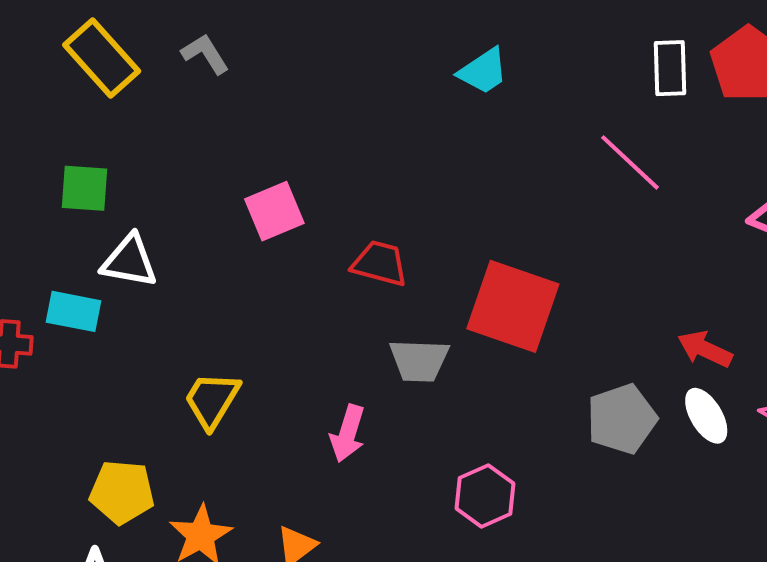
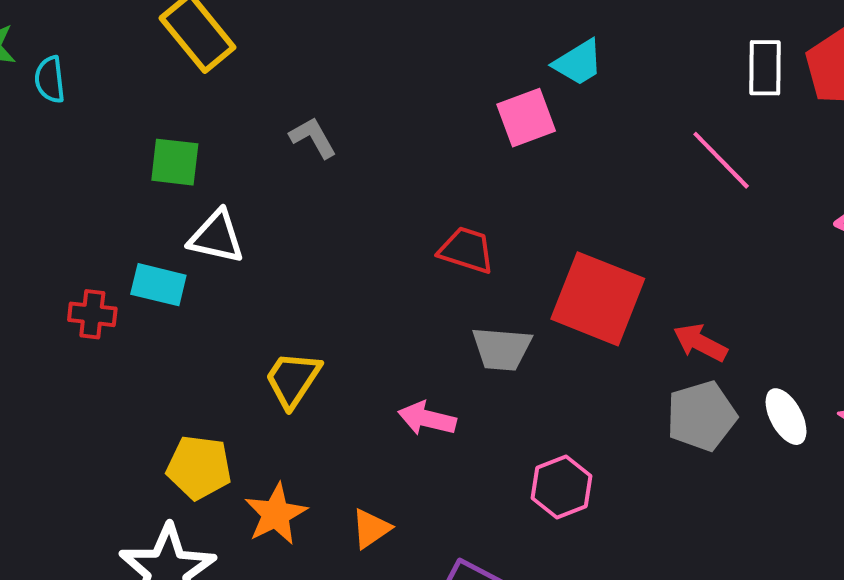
gray L-shape: (205, 54) -> (313, 138), moved
pink square: (274, 211) -> (526, 118), moved
red arrow: (705, 349) -> (700, 343), moved
pink arrow: (348, 433) -> (427, 419), turned 84

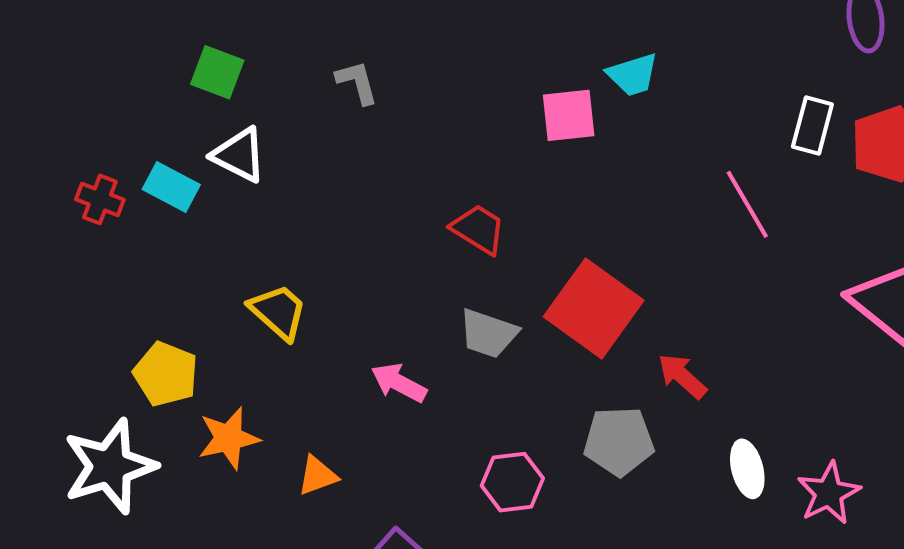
yellow trapezoid: (293, 379) -> (278, 312), turned 84
gray pentagon: (701, 416) -> (619, 441), moved

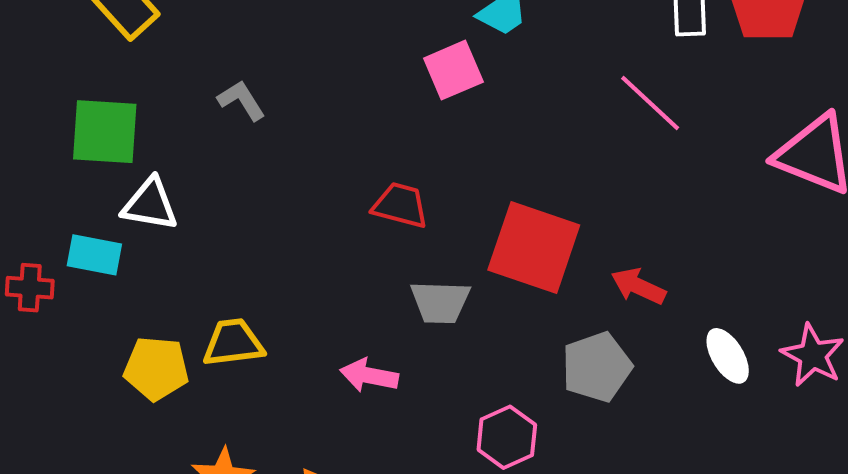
green square: (217, 72) -> (105, 132), size x1.4
yellow trapezoid: (278, 312) -> (233, 343), turned -32
yellow pentagon: (166, 374) -> (156, 368), moved

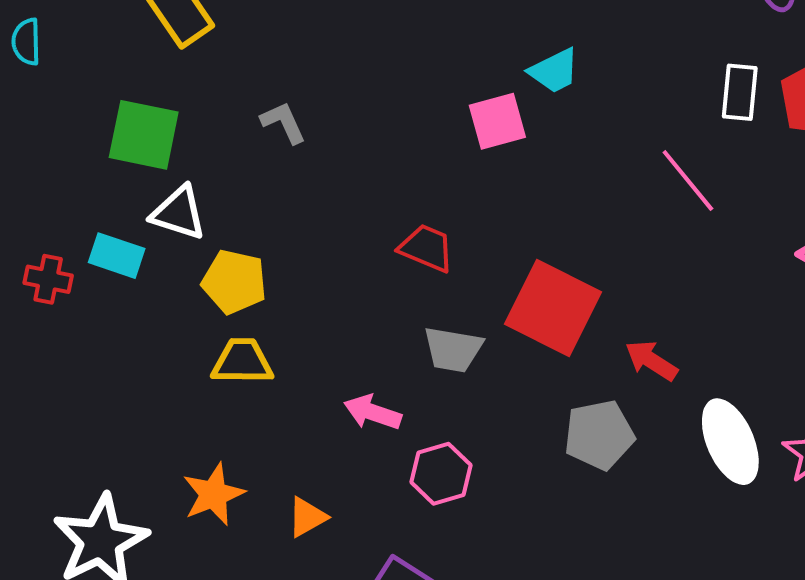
white ellipse: (728, 356) -> (730, 442), size x1.5
yellow pentagon: (156, 368) -> (234, 282), moved
pink hexagon: (507, 437) -> (441, 474), moved

